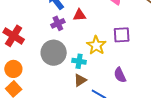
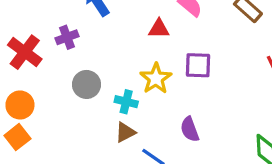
red triangle: (79, 15) -> (159, 29), moved
purple cross: (58, 23) -> (67, 37), moved
gray circle: (54, 53) -> (87, 84), size x0.7

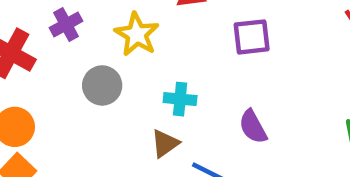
yellow star: (156, 78) -> (137, 34), moved
cyan cross: (126, 102) -> (180, 99), moved

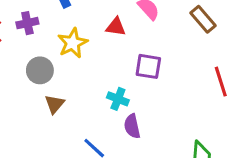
cyan cross: (180, 99) -> (118, 99), moved
brown triangle: (165, 143) -> (55, 104), moved, turned -30

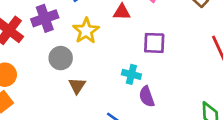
purple cross: (27, 23) -> (45, 18), size x1.4

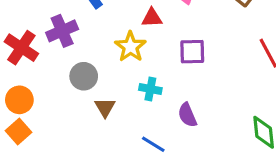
yellow star: (86, 31) -> (130, 47), moved
cyan cross: (131, 74) -> (150, 89), moved

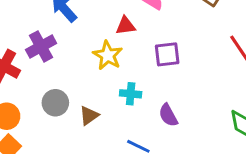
gray circle: (84, 76) -> (55, 103), moved
brown triangle: (105, 107) -> (89, 116), turned 30

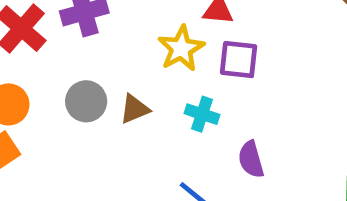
purple square: (167, 54) -> (239, 60), moved
brown triangle: (89, 116) -> (135, 109), moved

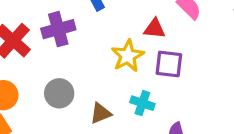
brown triangle: (135, 109) -> (101, 113), moved

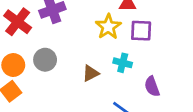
gray circle: (59, 93) -> (45, 60), moved

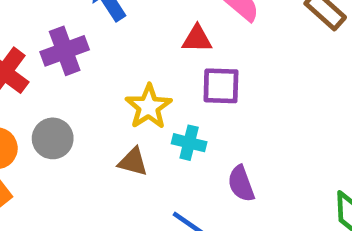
yellow star: (108, 27) -> (149, 107), moved
brown triangle: (91, 73) -> (133, 162), turned 42

